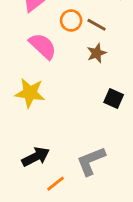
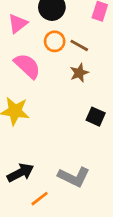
gray L-shape: (91, 161) -> (74, 177), turned -132

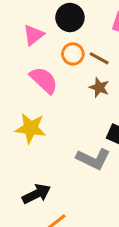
brown star: (79, 73) -> (99, 87), turned -30
gray L-shape: (74, 177) -> (93, 159), moved

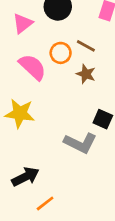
orange circle: (73, 54) -> (61, 53), moved

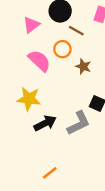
brown line: (86, 46) -> (76, 31), moved
gray L-shape: (80, 143) -> (79, 123), turned -52
black arrow: (25, 177) -> (45, 123), moved

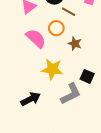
yellow star: (29, 99) -> (52, 69), moved
black arrow: (45, 123) -> (31, 99), moved

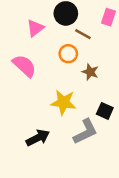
pink semicircle: (36, 38) -> (24, 66), moved

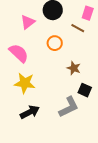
brown line: (83, 34) -> (78, 28), moved
brown star: (90, 72) -> (74, 68), moved
yellow star: (63, 102) -> (25, 83), moved

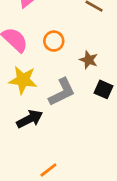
orange circle: (55, 43) -> (54, 41), moved
gray L-shape: (69, 107) -> (62, 92), moved

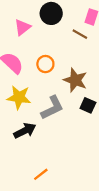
brown star: (89, 60) -> (75, 80), size x1.5

